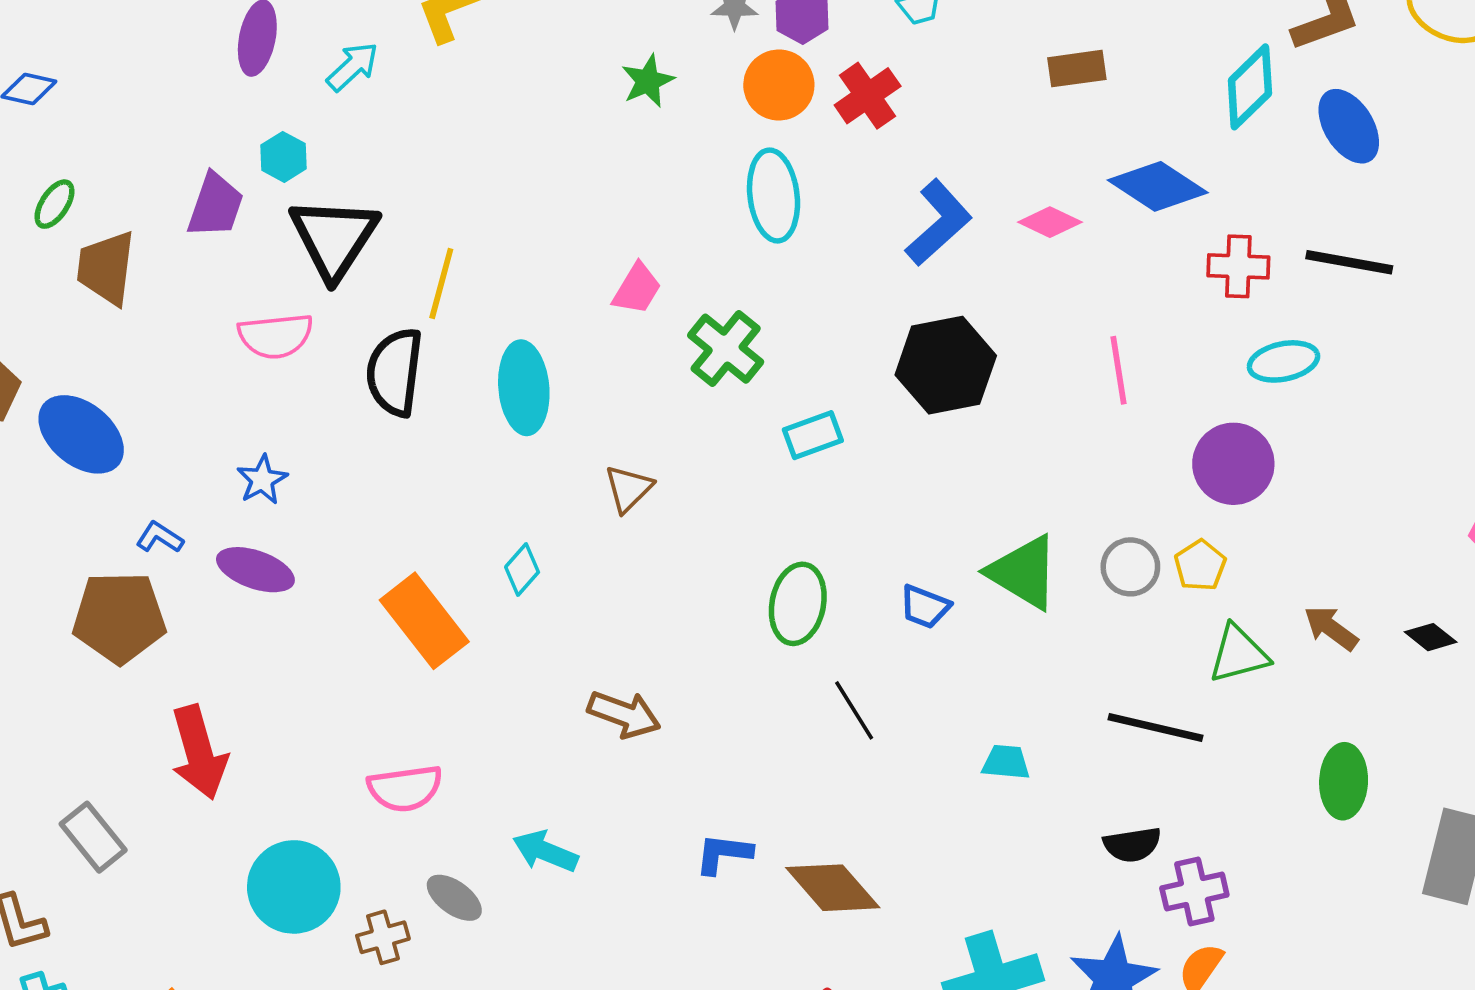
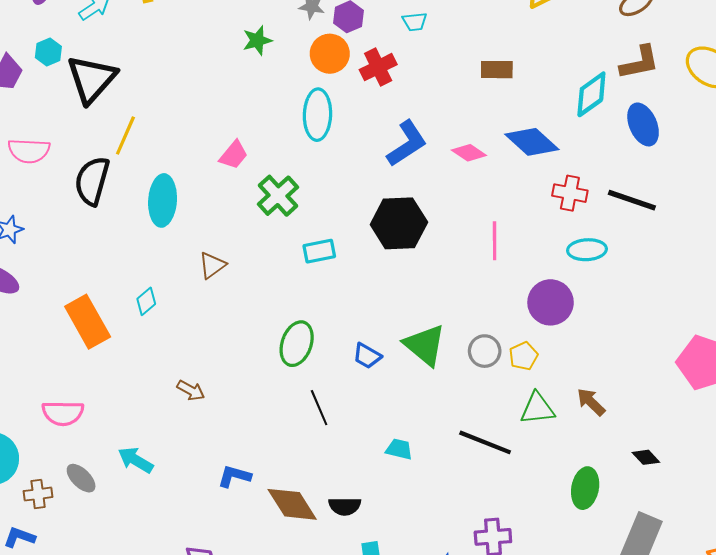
black triangle: (334, 238) -> (92, 79), moved
black diamond: (1431, 637) -> (646, 457), moved
brown arrow: (624, 714) -> (191, 390), size x0.7
black semicircle: (1132, 845) -> (345, 506), moved

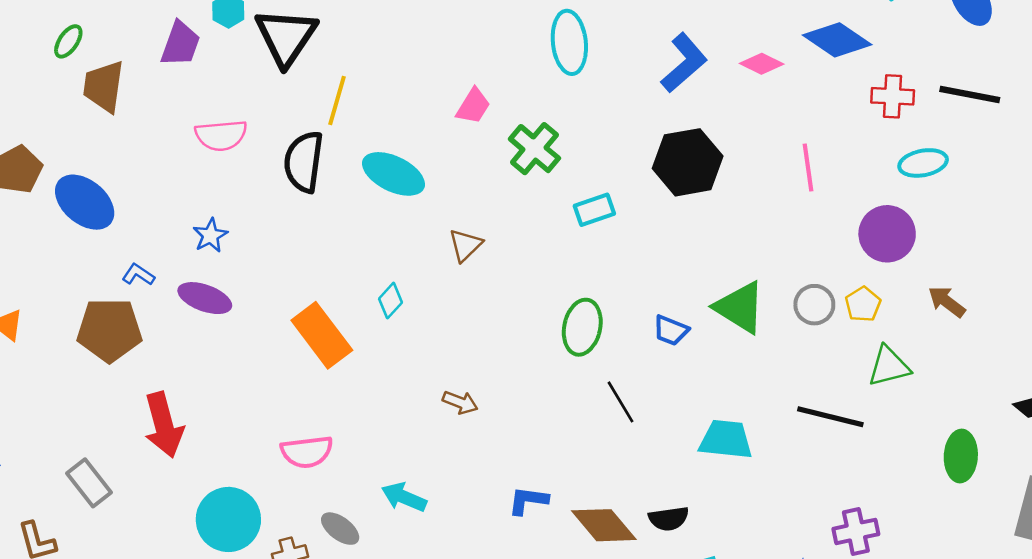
cyan ellipse: (163, 200) -> (393, 174), turned -60
brown arrow: (591, 402) -> (947, 302), moved
cyan trapezoid: (399, 449) -> (726, 440), size x1.6

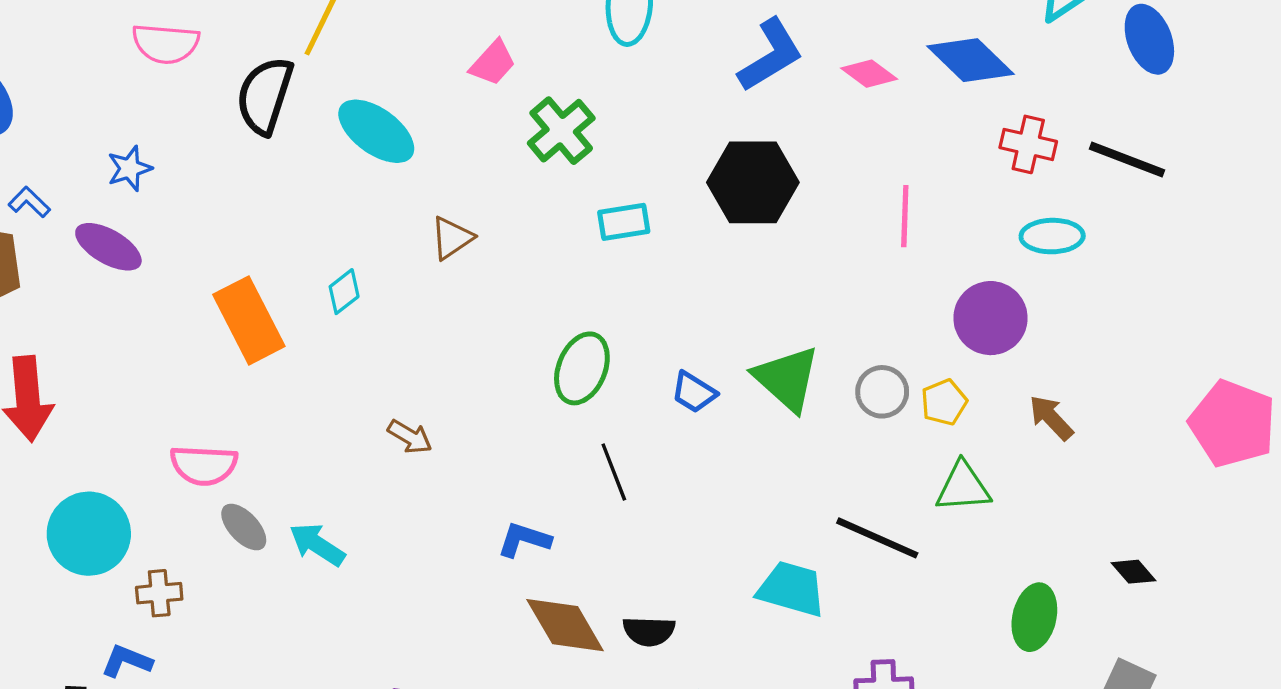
cyan trapezoid: (726, 440) -> (792, 589), moved
blue L-shape: (528, 501) -> (524, 540), moved
gray ellipse: (340, 529) -> (244, 527), moved

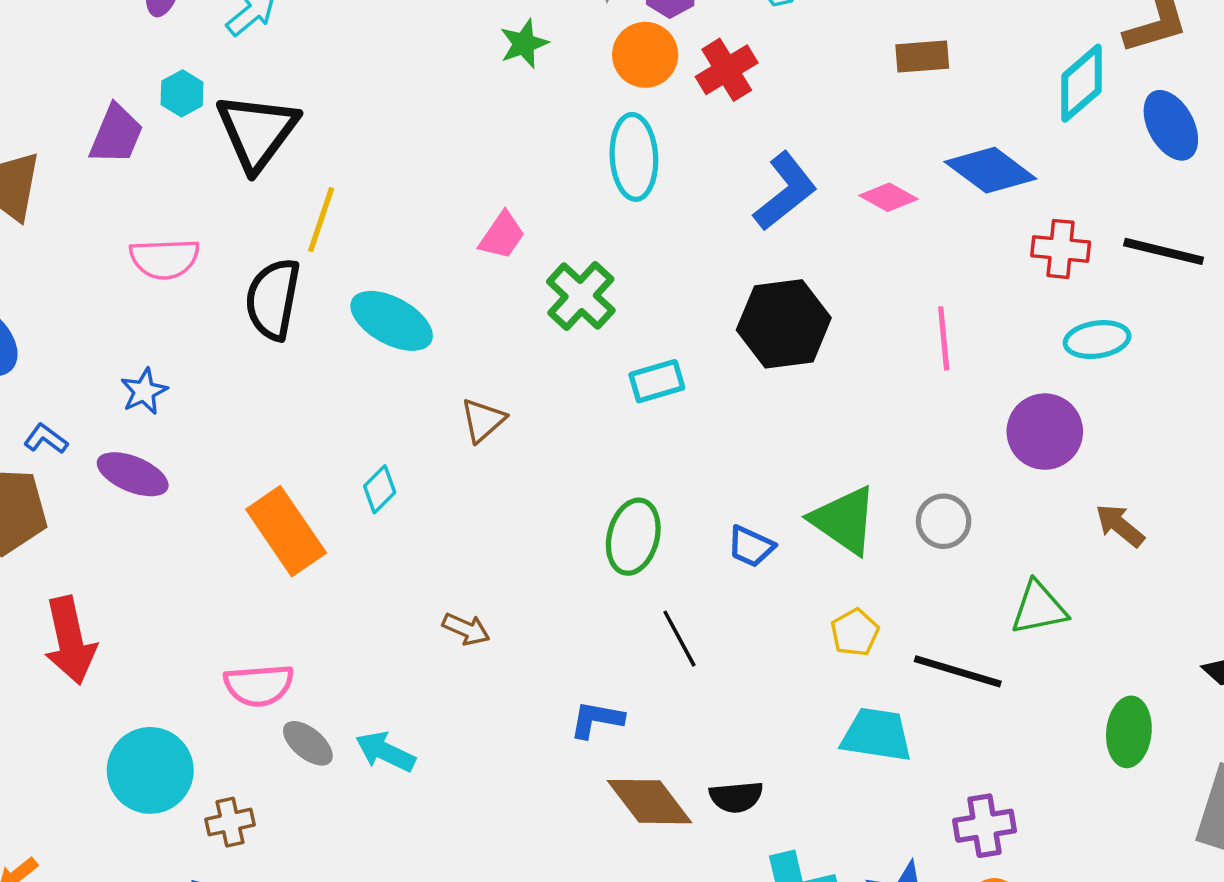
yellow pentagon: (944, 402) -> (855, 632), moved

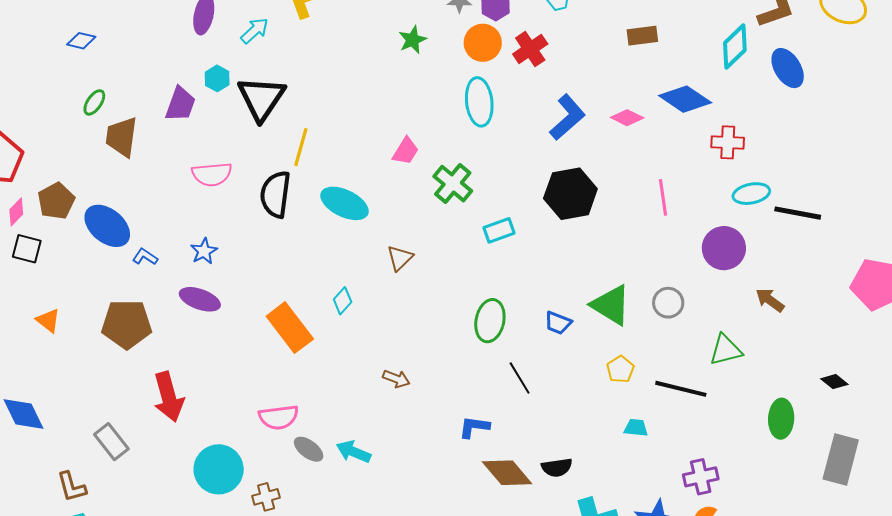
black line: (1164, 251) -> (798, 213), moved
blue L-shape: (46, 439) -> (145, 257), moved
cyan trapezoid: (877, 735) -> (636, 428), size x0.6

